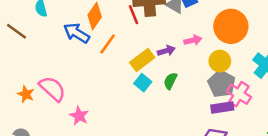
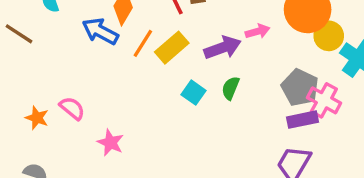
purple arrow: (166, 51) -> (223, 48), size x1.5
yellow rectangle: (142, 60) -> (172, 48), moved
yellow circle: (220, 61) -> (329, 36), moved
pink semicircle: (52, 89) -> (72, 108), size x0.7

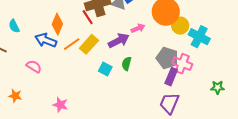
orange line: (143, 43) -> (72, 44), turned 30
pink semicircle: (72, 108) -> (34, 66), moved
purple rectangle: (303, 120) -> (171, 77), turned -48

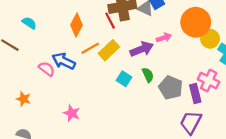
cyan semicircle: (14, 26) -> (29, 23), turned 144
blue arrow: (46, 40) -> (64, 61), moved
gray pentagon: (167, 58) -> (171, 88), moved
green semicircle: (127, 64) -> (148, 75), turned 136
purple rectangle: (171, 77) -> (195, 94), turned -42

